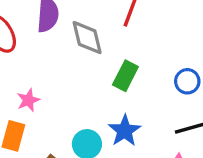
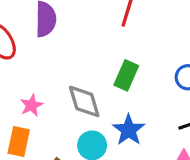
gray diamond: (87, 38) -> (84, 101), moved

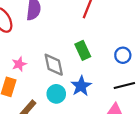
green rectangle: (126, 75) -> (83, 50), turned -54

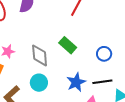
green rectangle: (83, 50) -> (68, 45), turned -30
blue star: (81, 86) -> (76, 82), moved

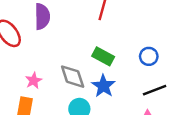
blue star: (76, 82) -> (103, 86), moved

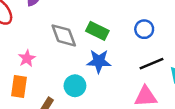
gray diamond: (73, 77) -> (64, 35), moved
blue star: (103, 86) -> (99, 61), turned -30

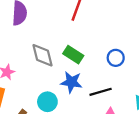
black line: (151, 64) -> (101, 92), moved

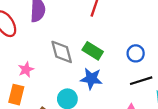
black line: (101, 92) -> (141, 81), moved

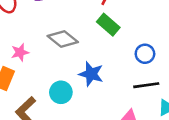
green rectangle: (93, 51) -> (108, 25), moved
gray diamond: (62, 52) -> (63, 39), turned -45

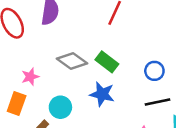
green rectangle: (108, 25) -> (107, 62), moved
cyan circle: (61, 92) -> (60, 107), moved

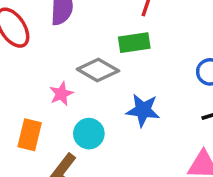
green rectangle: (107, 62) -> (134, 43), moved, turned -40
pink star: (30, 77) -> (61, 94), moved

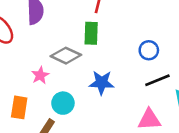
green rectangle: (134, 43) -> (91, 33), turned -75

